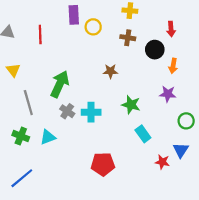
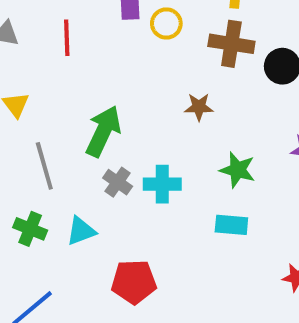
brown cross: (128, 38) -> (231, 44), size x1.5
cyan rectangle: (143, 134) -> (231, 225), moved, turned -49
red pentagon: (103, 164) -> (134, 282), moved

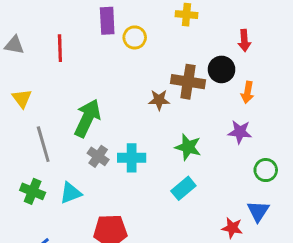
brown cross: (231, 44) -> (188, 82), moved
cyan rectangle: (231, 225) -> (183, 188), turned -45

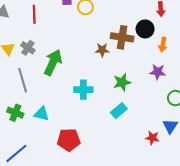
green star: (188, 147) -> (122, 82), turned -30
gray cross: (98, 156) -> (28, 48), moved
cyan triangle: (71, 193) -> (41, 114), turned 35

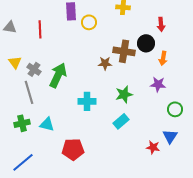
gray cross: (28, 48) -> (34, 69), moved
green cross: (15, 113) -> (22, 123), turned -35

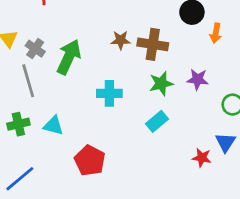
brown cross: (124, 51) -> (153, 44), moved
brown star: (105, 63) -> (121, 40), moved
purple star: (158, 84) -> (198, 79), moved
red pentagon: (73, 149) -> (90, 161), turned 30

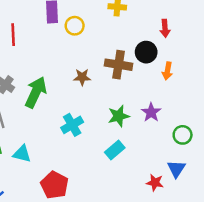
brown cross: (153, 44) -> (119, 65), moved
purple star: (198, 79) -> (151, 112), turned 30
cyan cross: (109, 93) -> (72, 125), turned -30

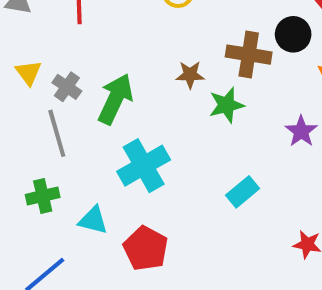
green star: (119, 116) -> (226, 105), moved
cyan cross: (72, 125) -> (144, 166), moved, size x1.4
cyan triangle: (22, 154) -> (93, 220), moved

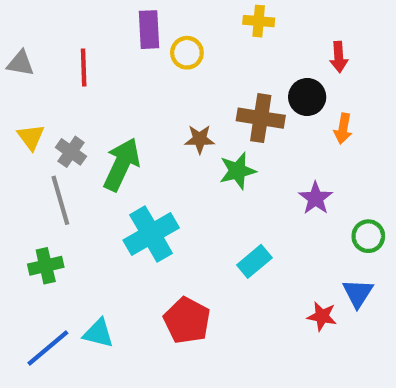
cyan triangle: (93, 220) -> (98, 333), moved
red pentagon: (146, 248) -> (187, 321), moved

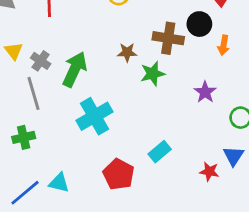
cyan rectangle: (254, 261) -> (160, 152), moved

